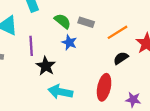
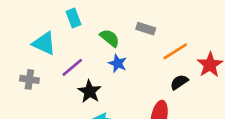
gray rectangle: (86, 22) -> (146, 29), moved
purple line: (31, 46) -> (72, 67), turned 54

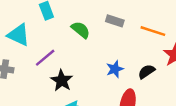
orange line: (175, 51) -> (153, 31), moved, turned 50
blue star: (118, 63) -> (115, 69), moved, turned 30

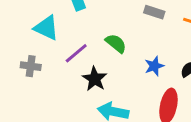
green semicircle: (81, 30) -> (116, 43), moved

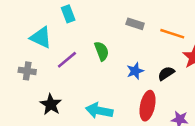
green semicircle: (116, 43) -> (102, 51), turned 30
black star: (95, 79) -> (51, 104), moved

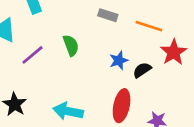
blue star: (135, 71) -> (119, 60), moved

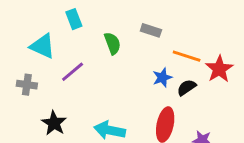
orange line: (149, 26) -> (187, 56), moved
green semicircle: (71, 45) -> (112, 43), moved

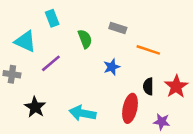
red star: (219, 69) -> (176, 86), moved
blue star: (162, 78) -> (112, 67), moved
black semicircle: (187, 87) -> (148, 86), moved, turned -56

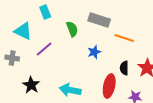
gray rectangle: (118, 28) -> (99, 20), size x1.5

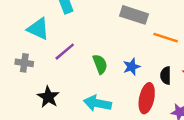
green semicircle: (72, 29) -> (100, 64), moved
blue star: (94, 52) -> (132, 67), moved

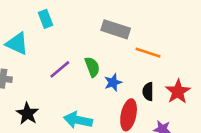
purple line: (65, 52) -> (60, 69), moved
green semicircle: (100, 64) -> (92, 67), moved

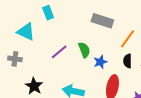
orange line: (148, 53) -> (128, 39), turned -72
black semicircle: (148, 92) -> (128, 61), moved

